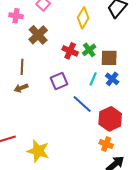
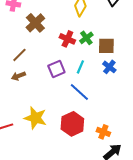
brown line: (22, 67) -> (19, 55), turned 42
cyan line: (93, 79) -> (80, 67), moved
red hexagon: (110, 119) -> (72, 124), moved
yellow star: (38, 151) -> (35, 118), moved

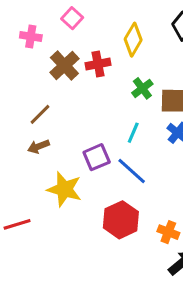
red cross: (67, 39) -> (98, 64), moved, turned -35
purple square: (56, 69) -> (97, 157), moved
yellow star: (35, 118) -> (64, 189), moved

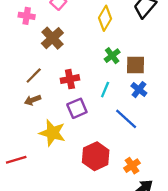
red cross: (98, 64) -> (70, 79), moved
blue line: (132, 171) -> (126, 119), moved
orange cross: (168, 232) -> (132, 166), turned 35

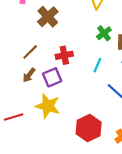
brown arrow: (33, 100) -> (29, 75), turned -32
purple square: (77, 108) -> (52, 77), moved
red line: (16, 160) -> (14, 117), moved

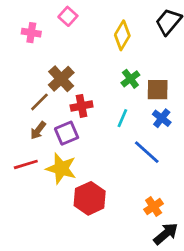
brown cross: (48, 17) -> (61, 79), moved
red line: (14, 117) -> (26, 164), moved
red hexagon: (89, 128) -> (90, 198), moved

